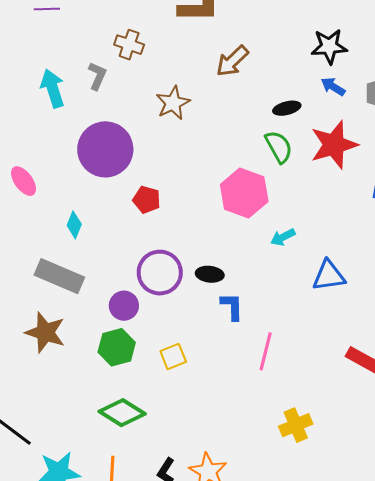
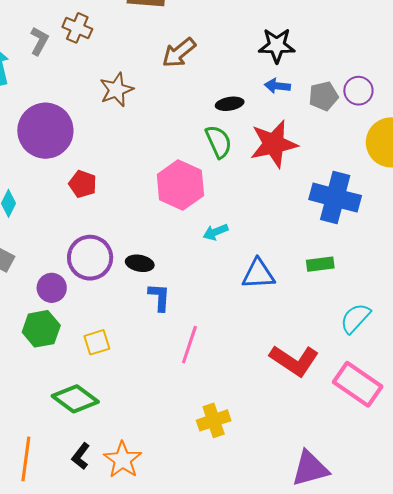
gray L-shape: (97, 76) -> (39, 41), moved
blue arrow: (333, 87) -> (277, 86), turned -30
green diamond: (122, 413) -> (75, 399), moved

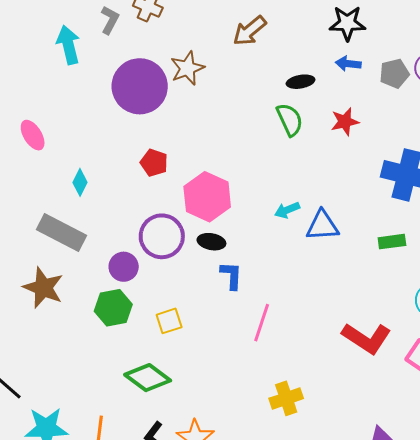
purple circle: (45, 131) -> (140, 86), moved
red star: (274, 144) -> (345, 122), size x0.6
pink hexagon: (180, 185) -> (207, 197), moved
blue triangle: (258, 274) -> (322, 226), moved

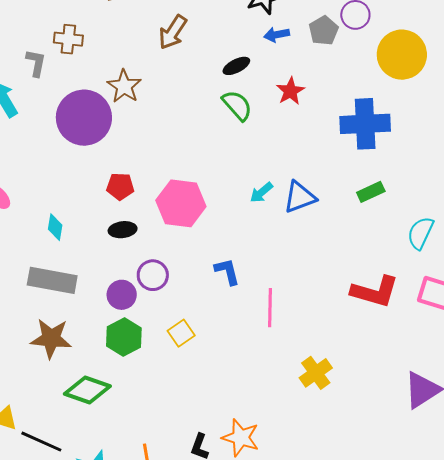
purple circle: (162, 236) -> (153, 275), moved, size x0.7
black ellipse: (211, 242) -> (123, 230), moved
green diamond: (148, 378) -> (87, 390), moved

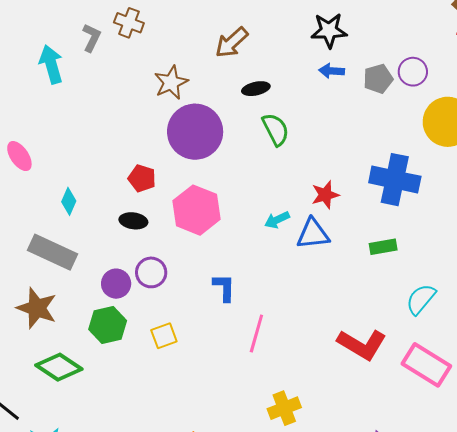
black ellipse: (236, 66) -> (256, 89), moved
red star: (290, 91) -> (325, 195), moved
purple circle: (84, 118) -> (195, 132), moved

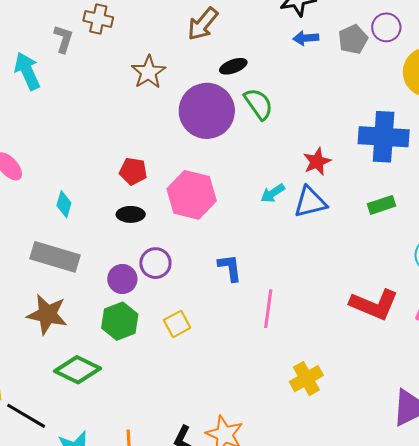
purple circle: (195, 132) -> (207, 111), moved

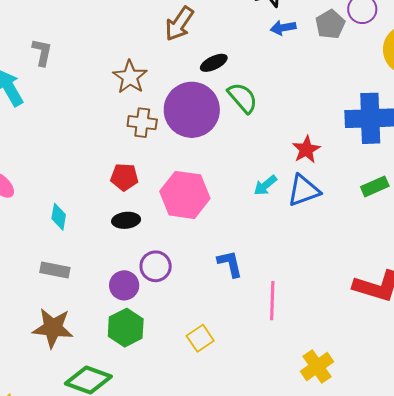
brown cross: (98, 19) -> (142, 123), moved
gray rectangle: (55, 257) -> (55, 270), size x0.6
yellow square: (177, 324) -> (200, 338), moved

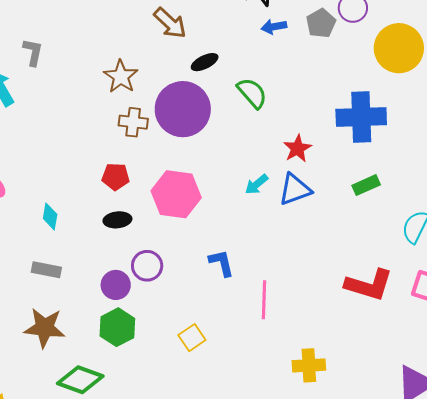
brown arrow: (179, 24) -> (170, 23), turned -81
green semicircle: (243, 98) -> (252, 93), moved
yellow cross: (317, 367) -> (309, 365), turned 32

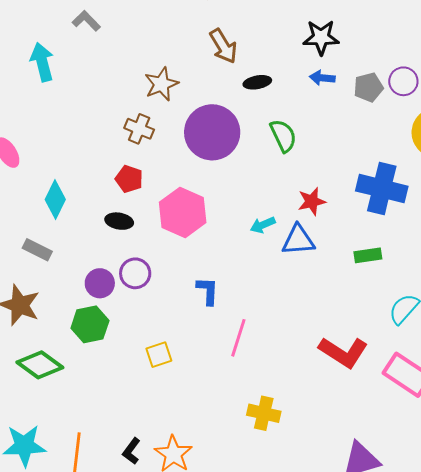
gray L-shape: (33, 52) -> (86, 21), moved, turned -72
black ellipse: (205, 62) -> (257, 82), moved
brown cross: (133, 122) -> (139, 129), moved
cyan diamond: (50, 216) -> (55, 199), size x1.4

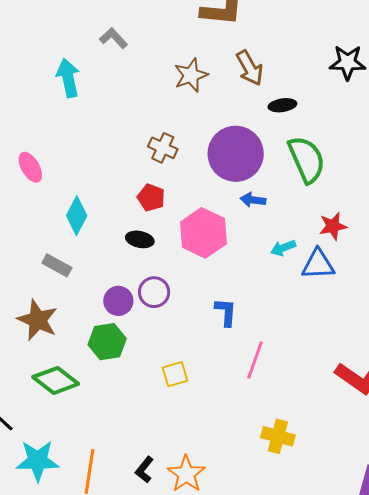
blue arrow: (322, 78) -> (253, 200), moved
brown star: (161, 84) -> (191, 75), moved
green semicircle: (283, 136) -> (307, 159), size x1.4

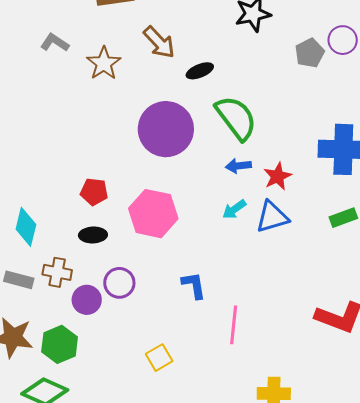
gray L-shape: (114, 38) -> (55, 43), moved
brown cross: (163, 148) -> (57, 272), moved
blue arrow: (253, 200) -> (238, 166), moved
green hexagon: (107, 342) -> (60, 344), moved

